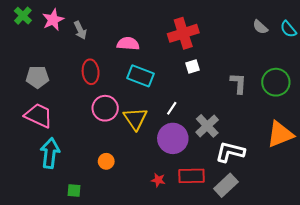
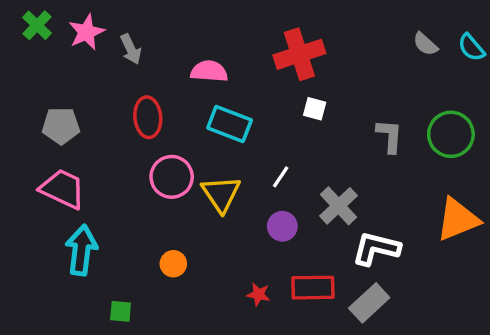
white square: (193, 67) -> (315, 109), turned 32
purple circle: (173, 138) -> (282, 226), size x0.6

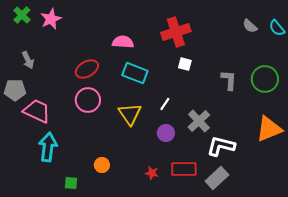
gray arrow: (131, 49) -> (28, 60), moved
red ellipse: (148, 117) -> (87, 69), turned 65
gray pentagon: (61, 126) -> (15, 90), moved
pink circle: (172, 177) -> (88, 100), moved
orange circle: (173, 264) -> (102, 165), moved

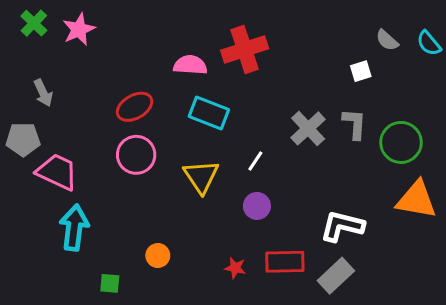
red cross: (176, 32) -> (245, 49), moved
white square: (185, 64) -> (361, 71), moved, turned -32
green circle: (265, 79) -> (401, 142), moved
gray cross: (199, 121) -> (308, 128), moved
orange triangle: (269, 129) -> (416, 200), turned 32

